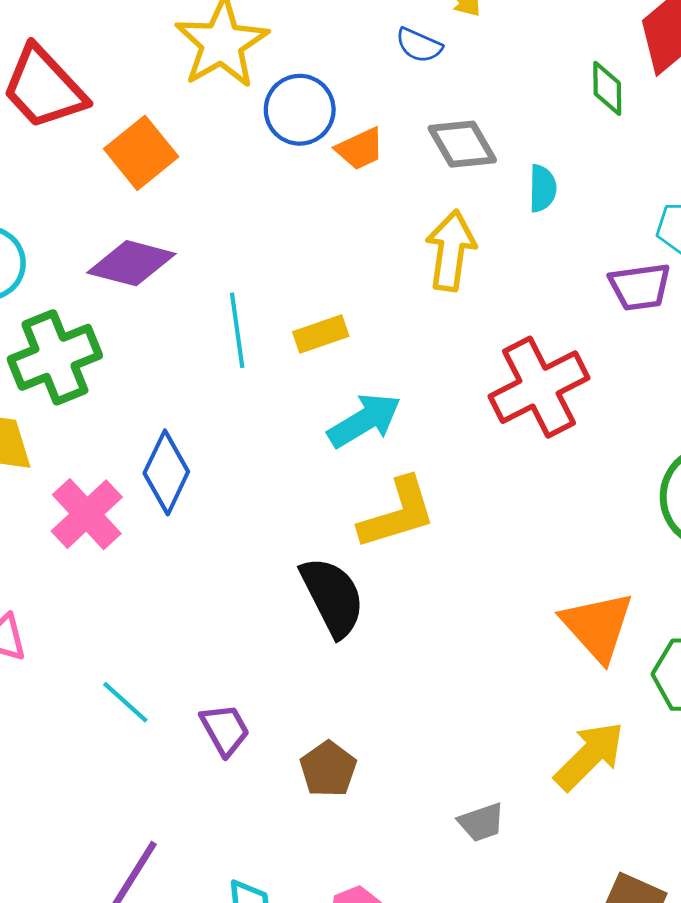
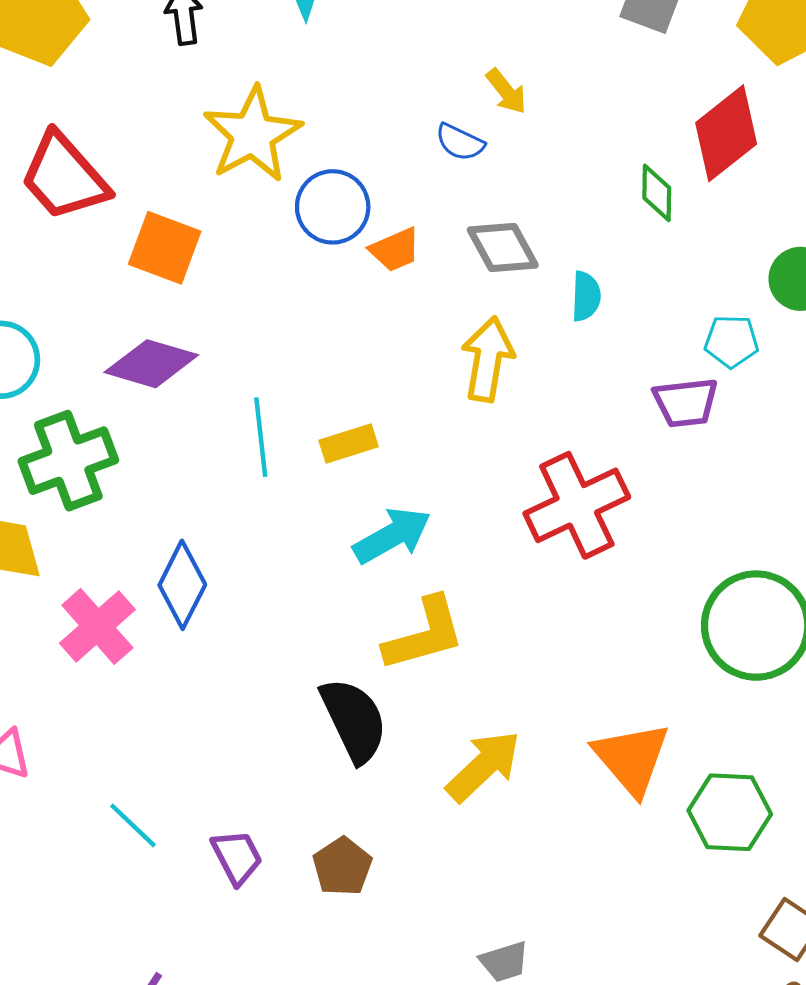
orange square: (141, 153) -> (165, 248), turned -32
yellow arrow: (589, 756) -> (483, 766), moved
brown pentagon: (328, 769) -> (342, 867), moved

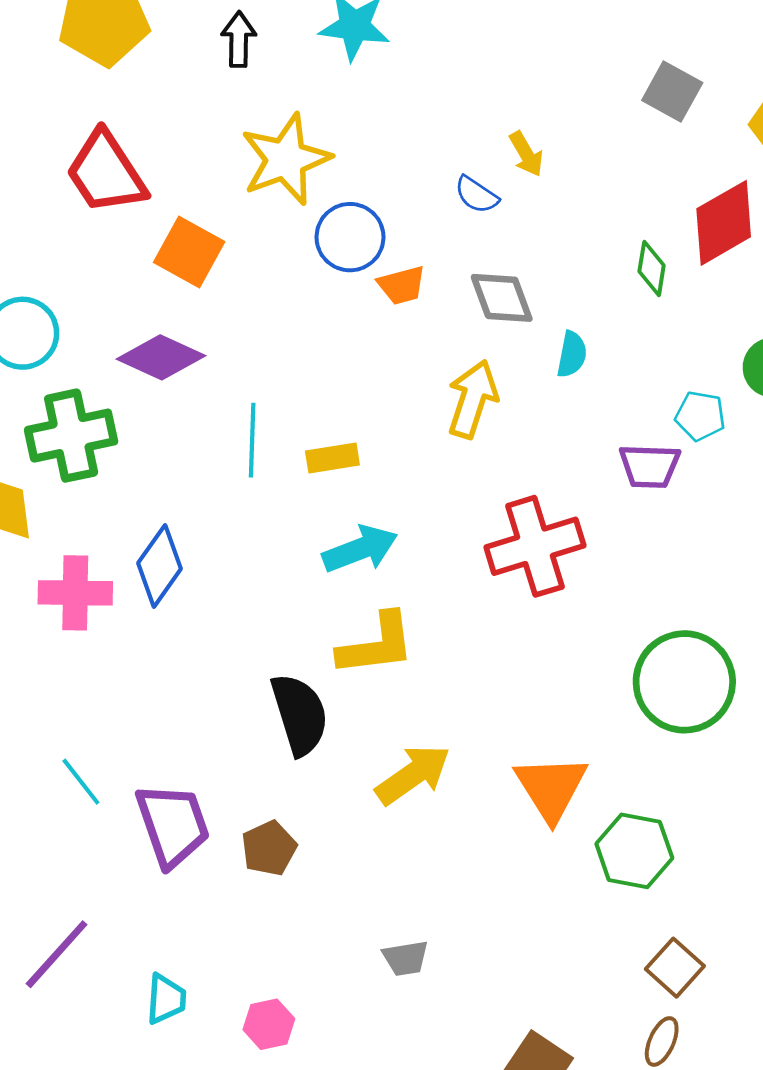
pink cross: (97, 626) -> (75, 593), turned 34
purple trapezoid: (237, 857) -> (173, 825), size x1.6

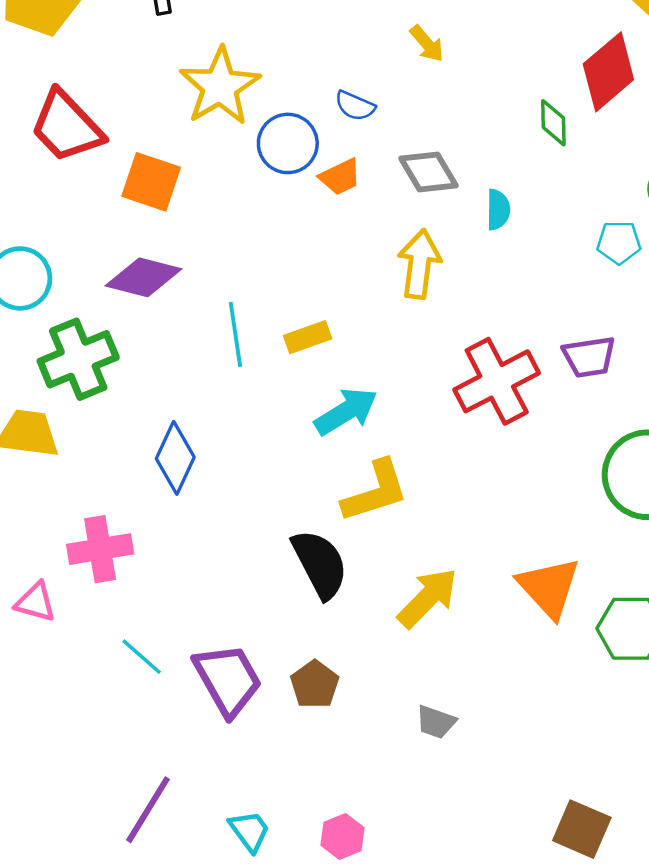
blue semicircle: (476, 195) -> (355, 106), moved
purple trapezoid: (650, 466) -> (589, 357), moved
pink cross: (75, 593) -> (100, 549), moved
gray trapezoid: (406, 958) -> (436, 722), moved, turned 39
cyan trapezoid: (166, 999) -> (250, 831), turned -30

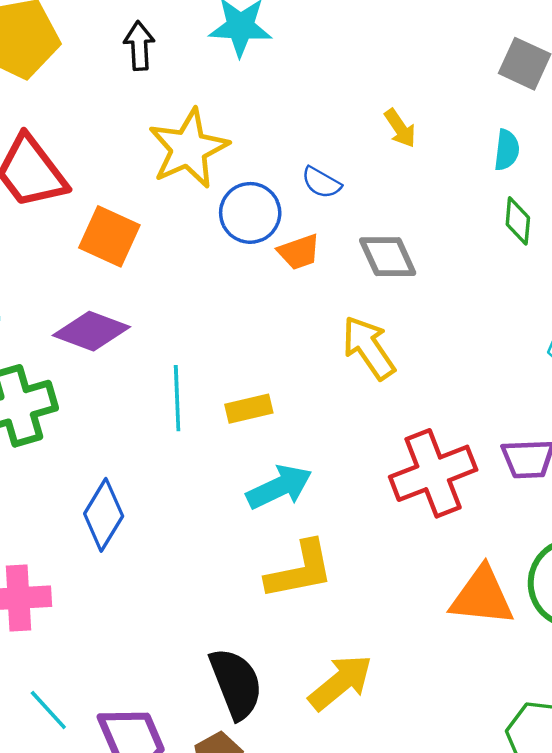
cyan semicircle: (498, 210) -> (507, 150), moved
yellow arrow: (419, 264) -> (369, 348), turned -48
black semicircle: (320, 564) -> (236, 683), moved
orange triangle: (549, 587) -> (482, 596), moved, turned -48

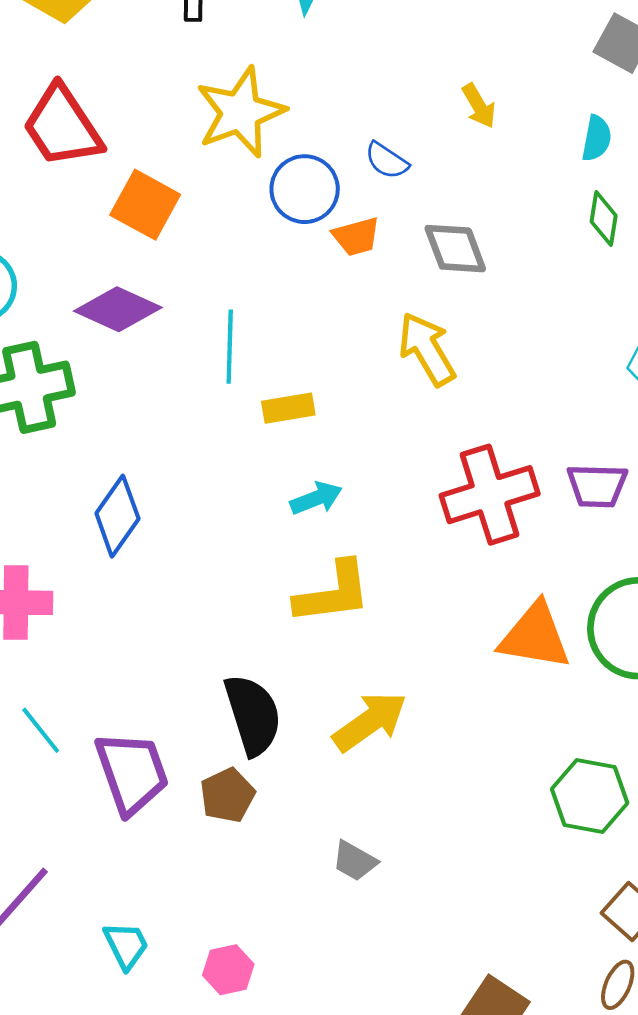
cyan line: (177, 398) -> (230, 347), moved
cyan arrow: (279, 487) -> (316, 498), size x0.7

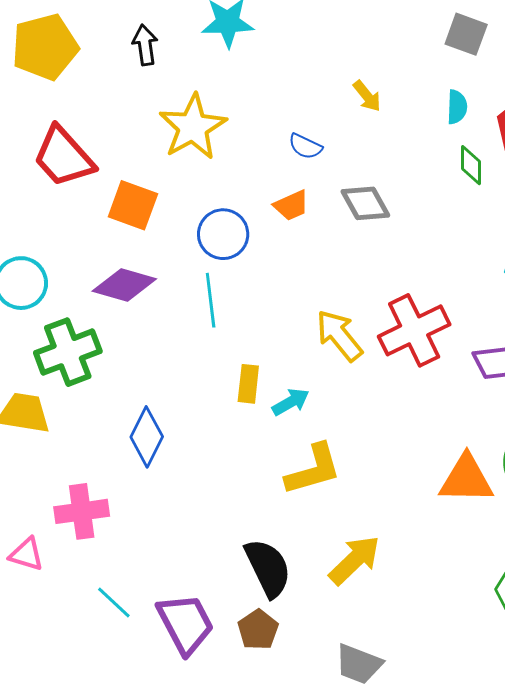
blue circle: (305, 189) -> (223, 234), moved
yellow arrow: (427, 349) -> (339, 336), moved
yellow rectangle: (288, 408) -> (248, 384), moved, turned -66
red cross: (490, 495) -> (414, 330), moved
gray trapezoid: (355, 861) -> (359, 664), size x1.4

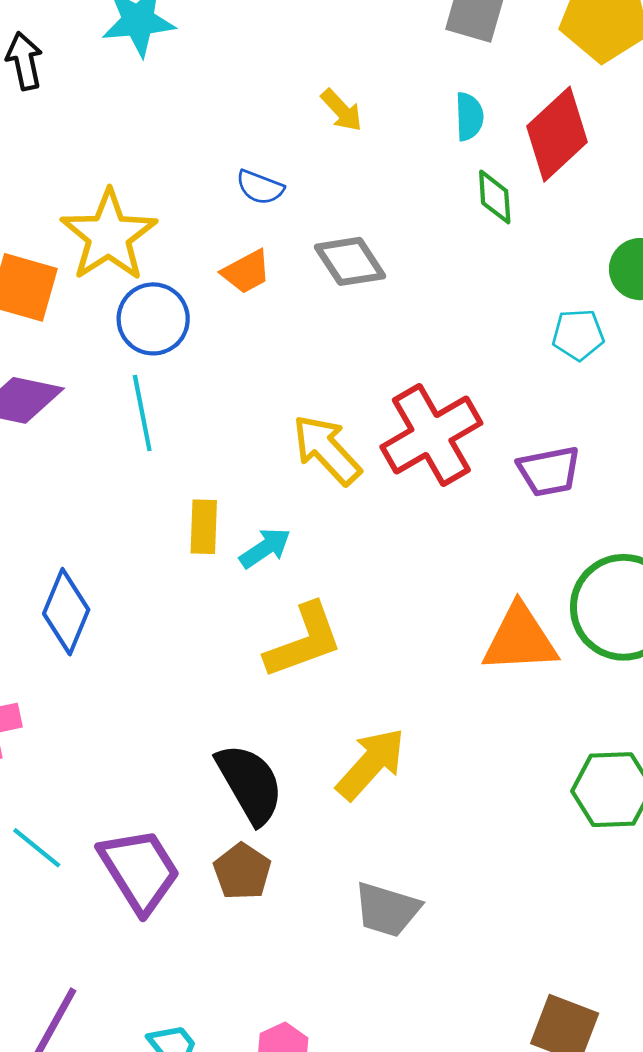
yellow star: (193, 127) -> (109, 236), moved

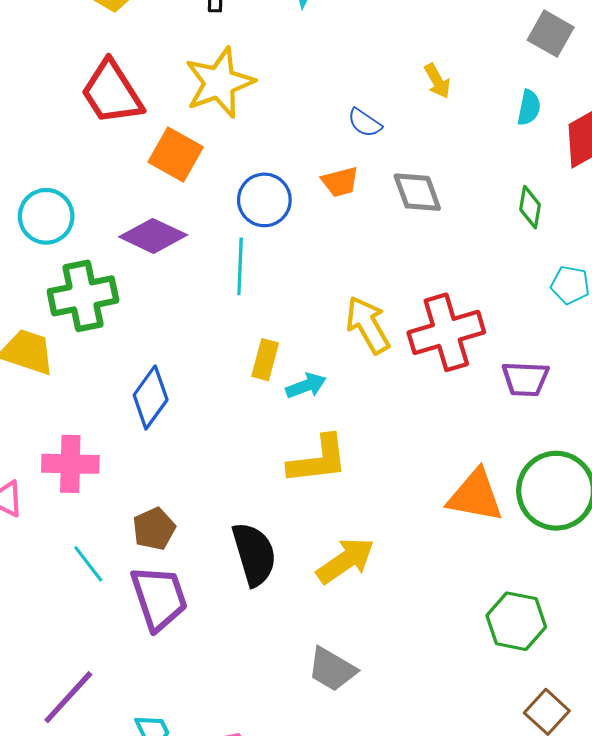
green diamond: (495, 197) -> (530, 207), moved
yellow star: (109, 236) -> (219, 83), moved
brown pentagon: (242, 872) -> (154, 529), moved

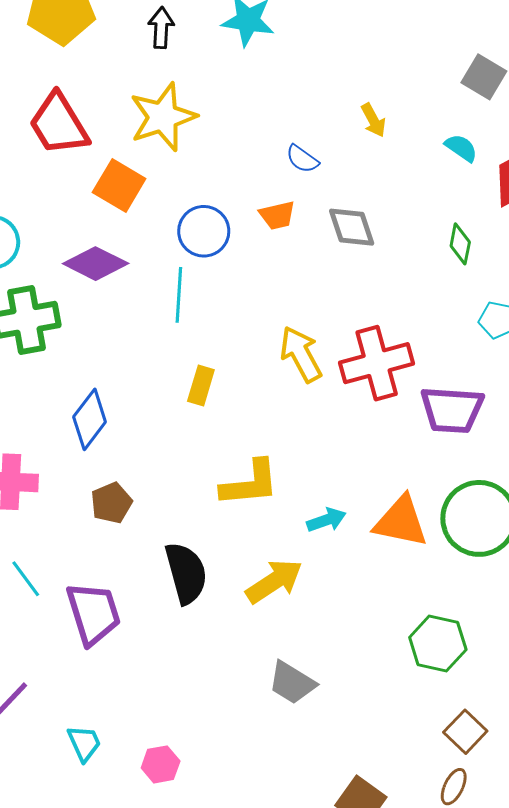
cyan semicircle: (529, 108) -> (461, 148), turned -68
purple trapezoid: (525, 379) -> (452, 410), size x1.4
cyan arrow: (306, 386) -> (326, 520), moved
brown pentagon: (154, 529) -> (111, 503), moved
gray trapezoid: (332, 669) -> (292, 683), moved

